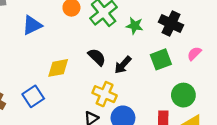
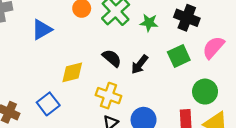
pink semicircle: (194, 54) -> (213, 47), size x1.5
yellow cross: (105, 94) -> (109, 96), moved

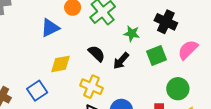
green star: (149, 23) -> (132, 33), moved
blue triangle: (42, 30) -> (50, 28), moved

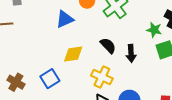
green star: (132, 33) -> (154, 30), moved
black arrow: (121, 61) -> (131, 53), turned -48

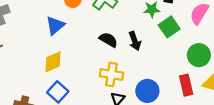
yellow diamond: (73, 54) -> (53, 62), moved

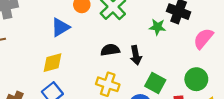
green square: (169, 27) -> (155, 83), moved, turned -36
black semicircle: (108, 40) -> (110, 50), turned -48

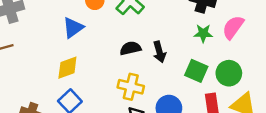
green star: (157, 27) -> (203, 33), moved
green square: (155, 83) -> (196, 71), moved

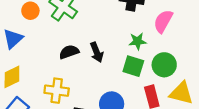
green star: (203, 33) -> (138, 41), moved
yellow cross: (131, 87) -> (57, 91), moved

